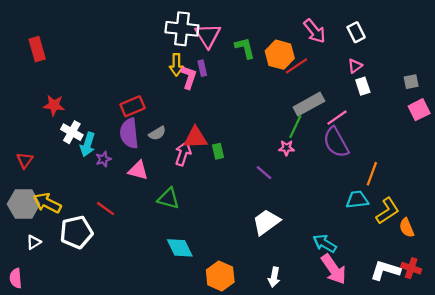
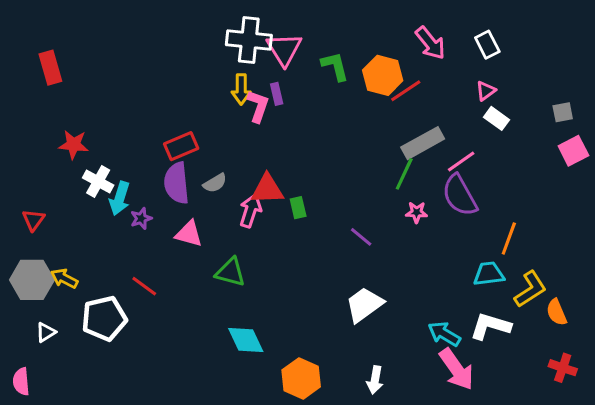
white rectangle: (363, 86) -> (497, 118), turned -36
pink star: (286, 148) -> (417, 212), moved
yellow arrow: (47, 203) -> (64, 278), size x0.7
white L-shape: (385, 270) -> (490, 326), moved

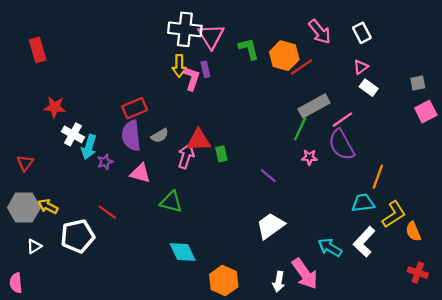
white L-shape: (490, 326) -> (364, 242), turned -64
pink arrow: (457, 369) -> (305, 274), moved

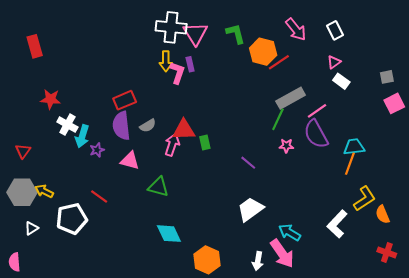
green L-shape: (249, 49) -> (236, 34), moved
cyan trapezoid: (363, 203) -> (354, 147), moved
cyan arrow: (330, 247) -> (290, 232), moved

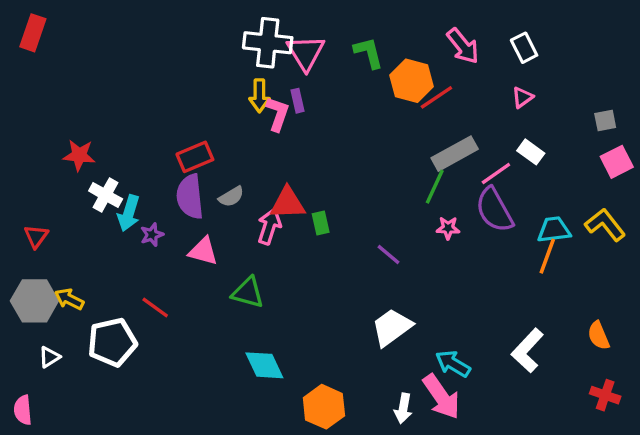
red rectangle: (35, 46) -> (33, 33), moved, turned 35
white rectangle: (341, 81) -> (531, 152), moved
yellow L-shape: (365, 199) -> (605, 225), moved, turned -95

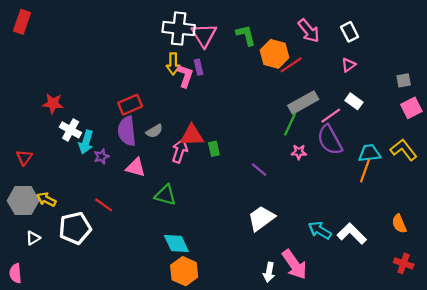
white L-shape: (527, 350) -> (352, 234), turned 92
cyan arrow: (453, 364) -> (320, 230), moved
orange hexagon: (324, 407) -> (184, 271), moved

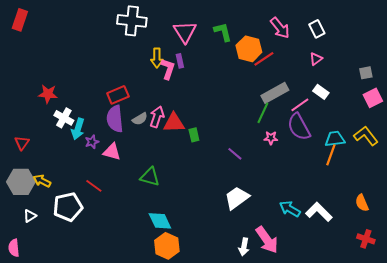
white cross: (179, 29) -> (132, 21), moved
pink arrow: (180, 151) -> (157, 117), moved
pink triangle: (136, 167) -> (112, 152), moved

